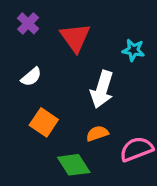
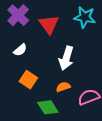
purple cross: (28, 23) -> (18, 15), size x1.5
cyan star: (133, 50) -> (85, 17), moved, size x1.5

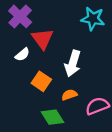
red triangle: (49, 24) -> (42, 39), moved
orange square: (28, 80) -> (41, 81), moved

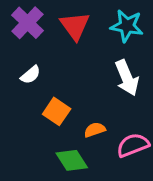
red triangle: (42, 39) -> (75, 26), moved
white arrow: (73, 63) -> (127, 78), moved, turned -40

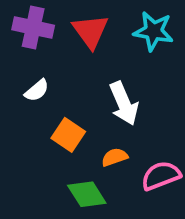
purple cross: (27, 23) -> (33, 27), turned -32
white arrow: (127, 78) -> (124, 103), moved

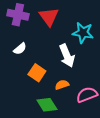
cyan star: (153, 31) -> (83, 33), moved

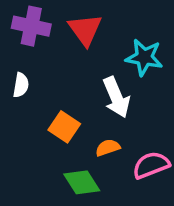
white semicircle: (20, 49) -> (21, 85), moved, turned -40

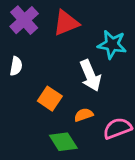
purple cross: (31, 26) -> (24, 20), turned 36
red triangle: (85, 30) -> (66, 23), turned 44

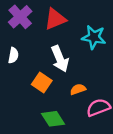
white arrow: (90, 76) -> (60, 59), moved
orange semicircle: (84, 115) -> (78, 89), moved

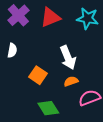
cyan star: (94, 37) -> (88, 18), moved
white arrow: (60, 59) -> (68, 58), moved

